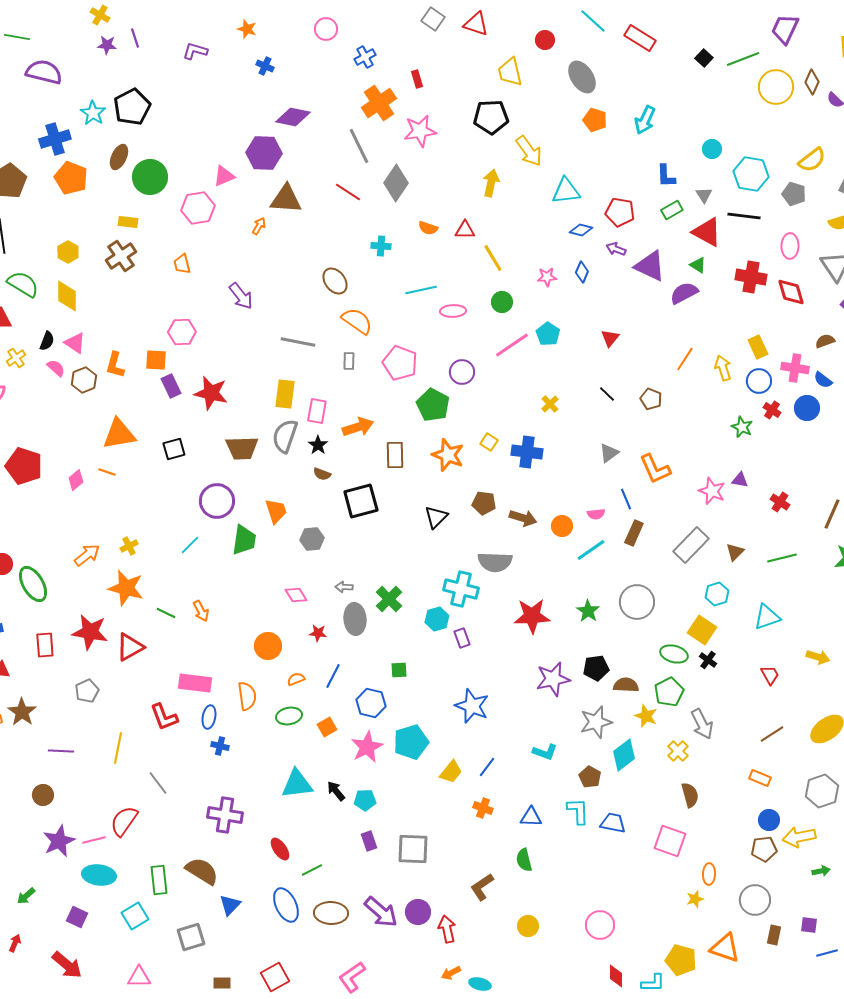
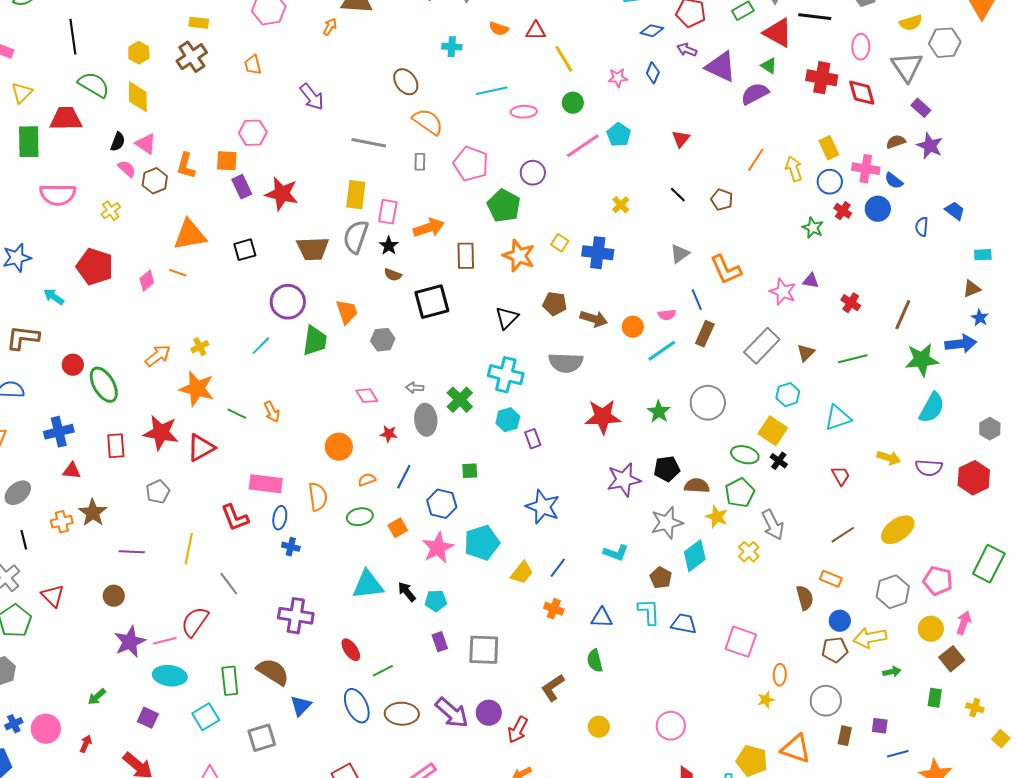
yellow cross: (16, 358) -> (111, 211), moved
cyan cross: (461, 589) -> (506, 375), moved
brown semicircle: (690, 795) -> (805, 598), moved
red arrow: (447, 929) -> (518, 730), turned -140

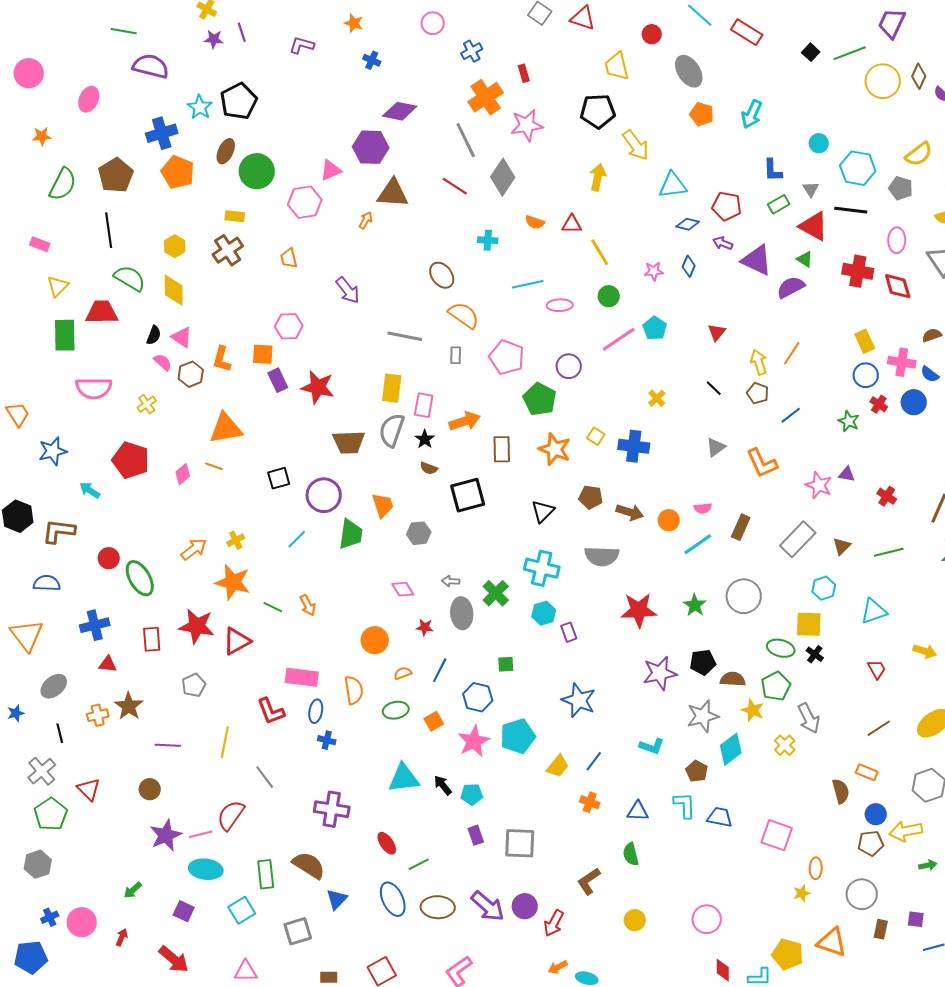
yellow arrow: (794, 169) -> (759, 362), moved
black square: (245, 250) -> (279, 478), moved
blue line: (697, 300) -> (791, 415), moved, turned 75
yellow square: (773, 431) -> (809, 624), turned -32

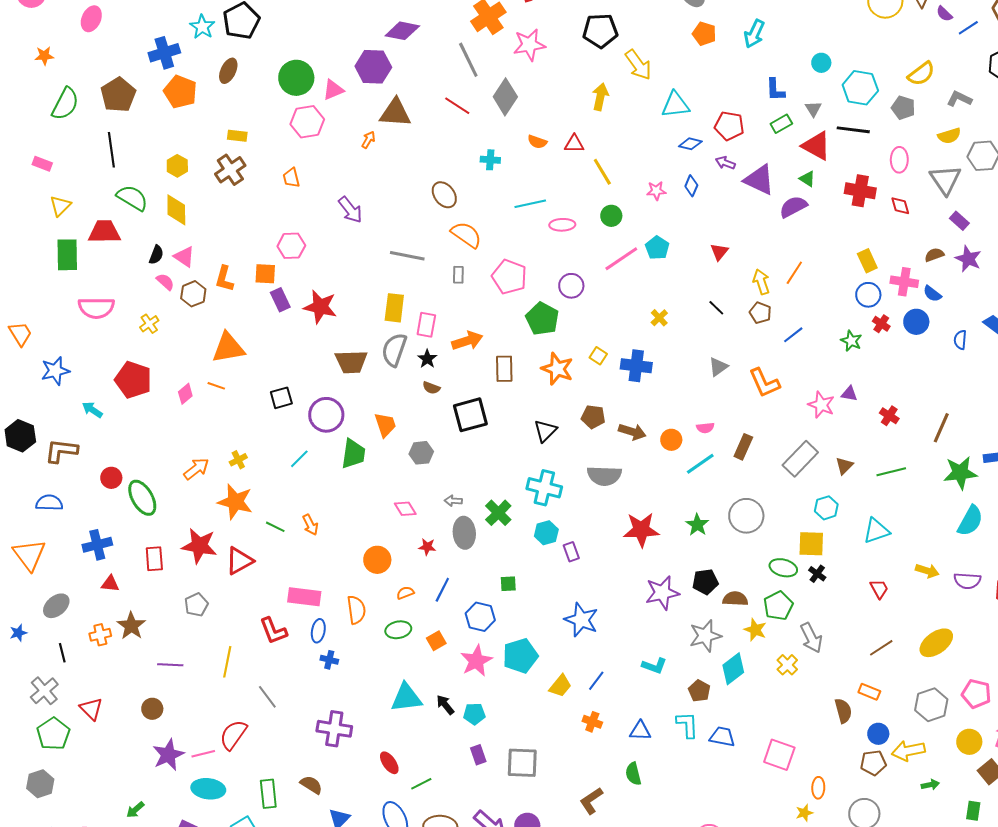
green circle: (257, 171) -> (296, 78), moved
red diamond: (898, 286) -> (900, 206), size x0.7
brown semicircle: (309, 865) -> (311, 785), size x0.7

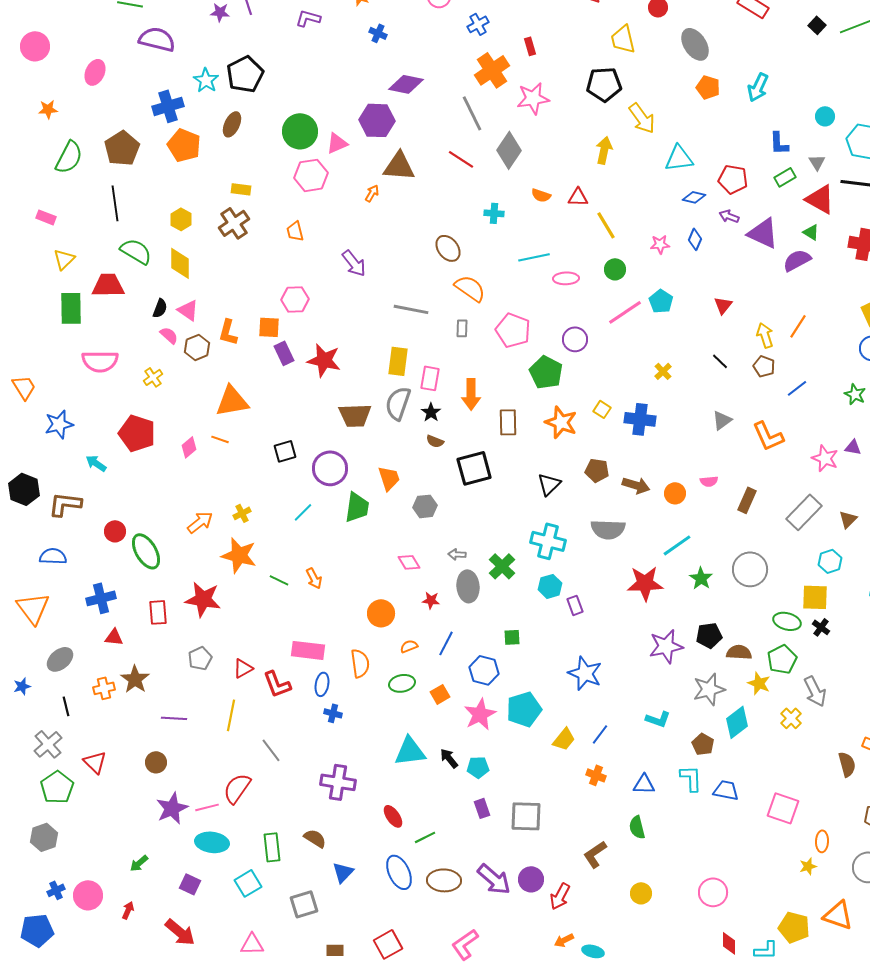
orange arrow: (467, 341) -> (471, 394), turned 108
cyan line: (700, 464) -> (677, 545), moved
red triangle: (239, 561) -> (243, 668), moved, size x0.7

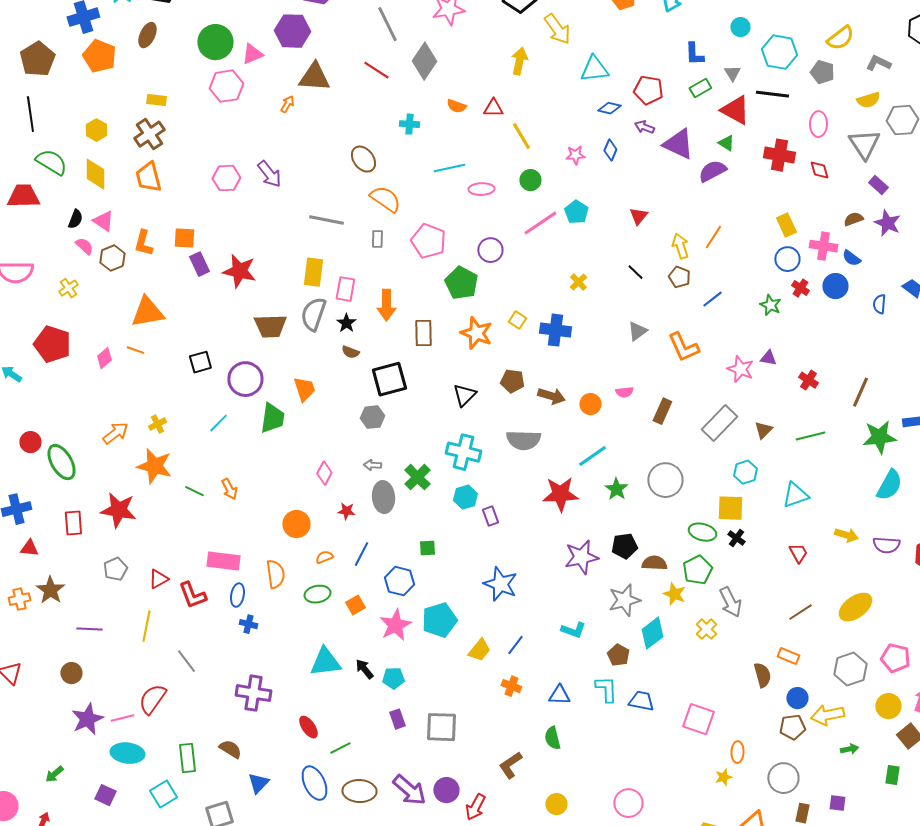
orange trapezoid: (295, 231) -> (148, 177), moved, size x1.5
pink hexagon: (295, 299) -> (226, 178), moved
gray hexagon: (425, 506) -> (372, 417), moved
pink diamond: (409, 562) -> (324, 473), turned 60

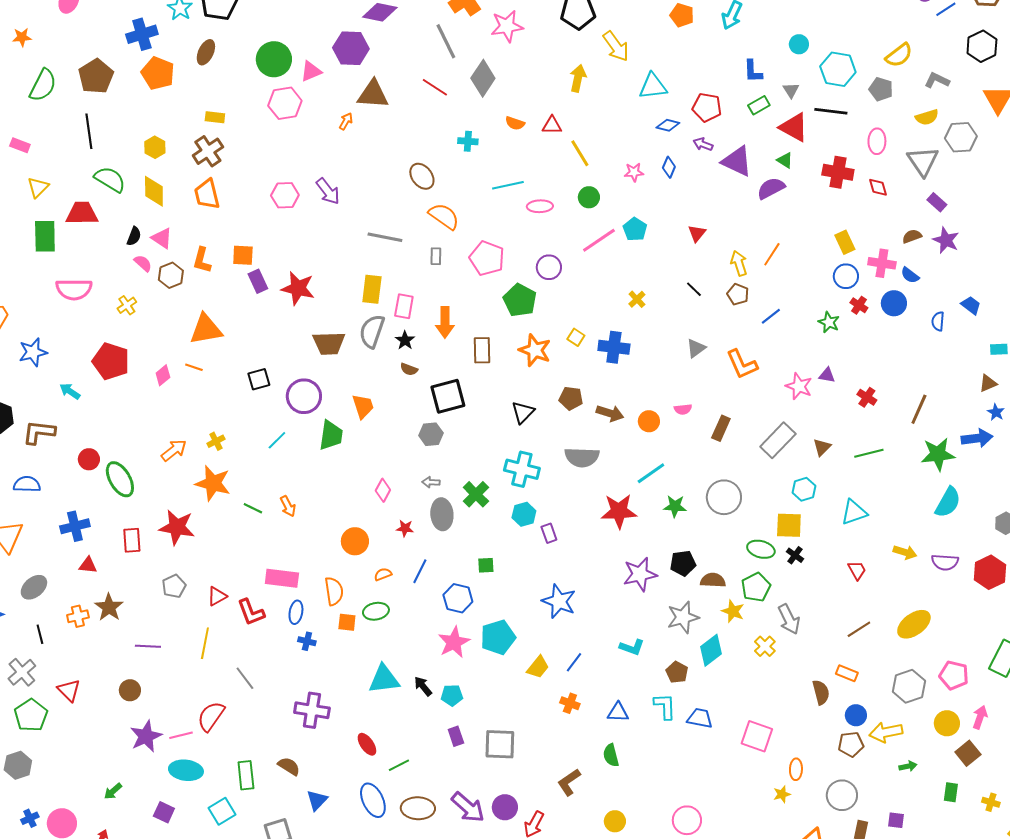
green star: (616, 489) -> (675, 506), turned -30
orange square: (355, 605) -> (347, 622), moved, turned 36

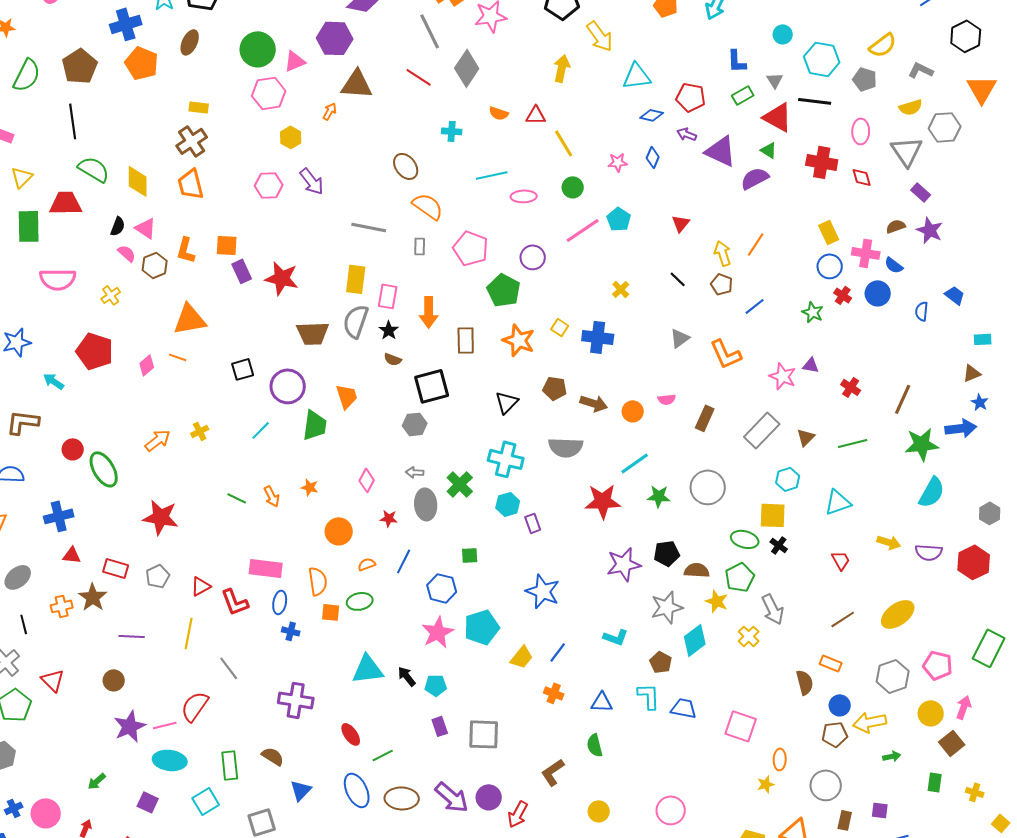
yellow hexagon: (155, 147) -> (291, 137), moved
orange star: (213, 483) -> (310, 487), moved, size x0.5
red rectangle: (132, 540) -> (116, 568), moved, turned -70

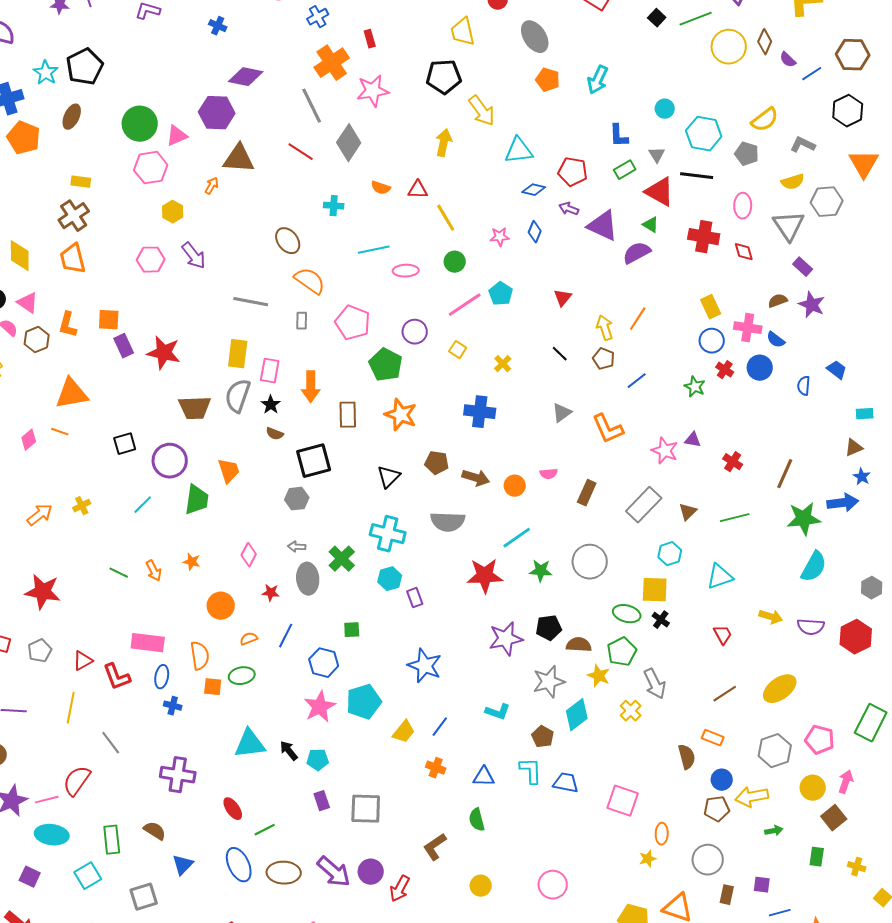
yellow square: (560, 327) -> (458, 350), moved

